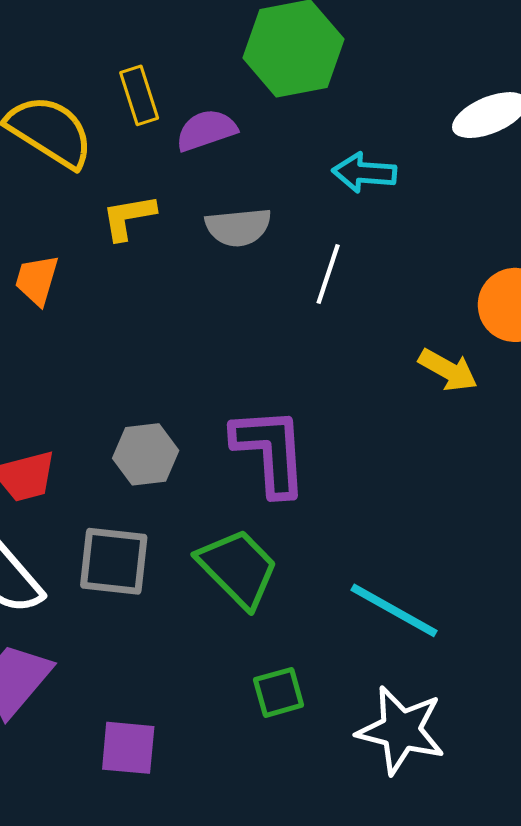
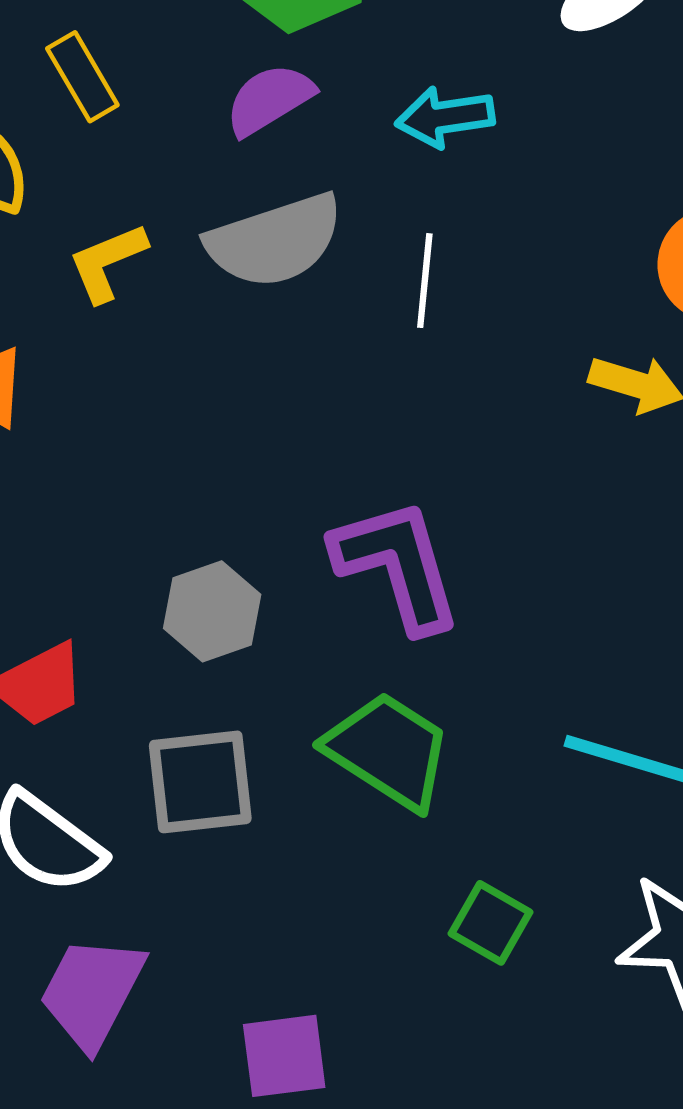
purple semicircle: (206, 130) -> (269, 99), moved
gray semicircle: (238, 227) -> (275, 241), size x1.4
green square: (279, 692) -> (491, 923), turned -32

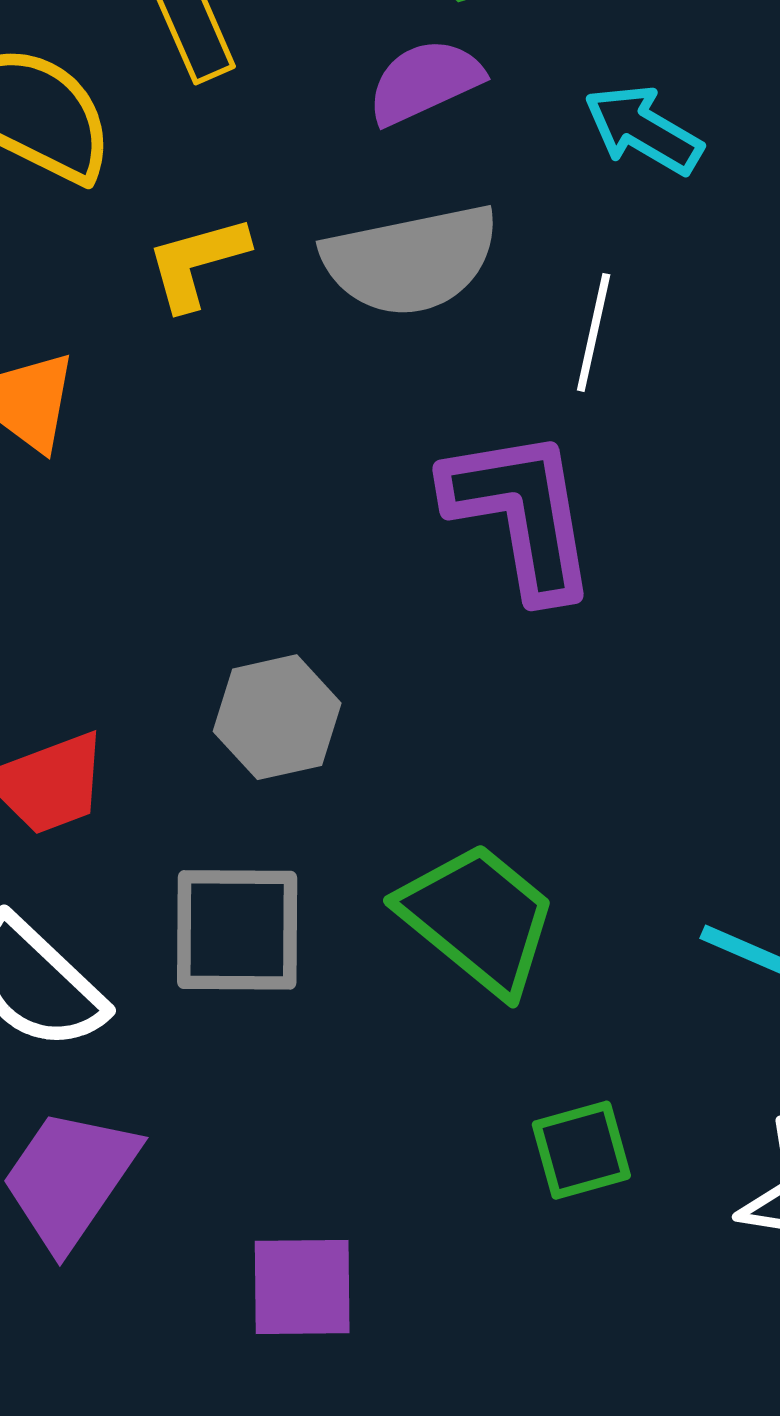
cyan arrow: (445, 117) -> (643, 130), turned 32
purple L-shape: (397, 565) -> (521, 513), moved
green square: (491, 923) -> (581, 1150), turned 38

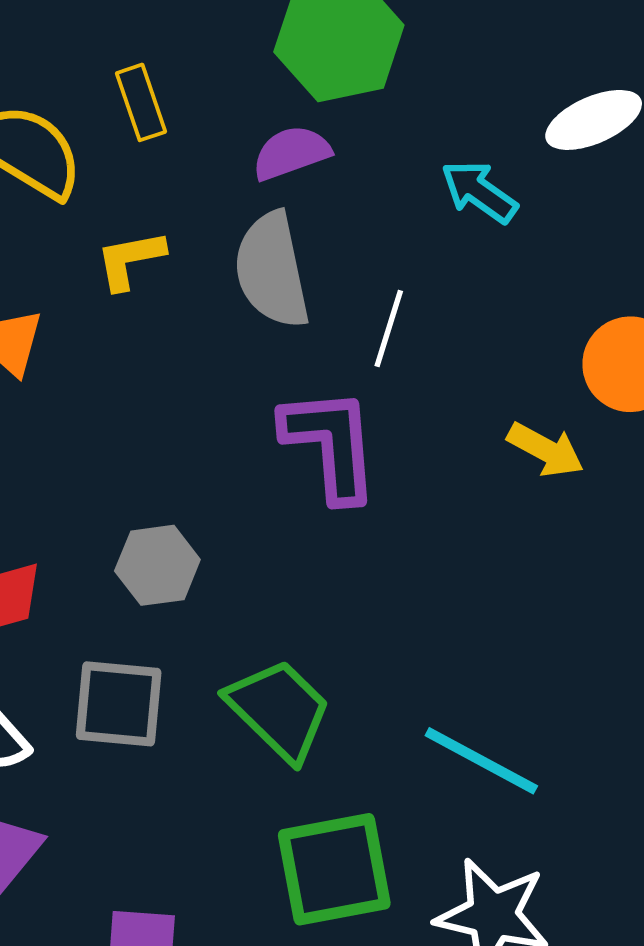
cyan arrow: (643, 130) -> (479, 192), moved
gray semicircle: (411, 260) -> (272, 270), turned 85
green square: (581, 1150) -> (334, 869), size x1.8

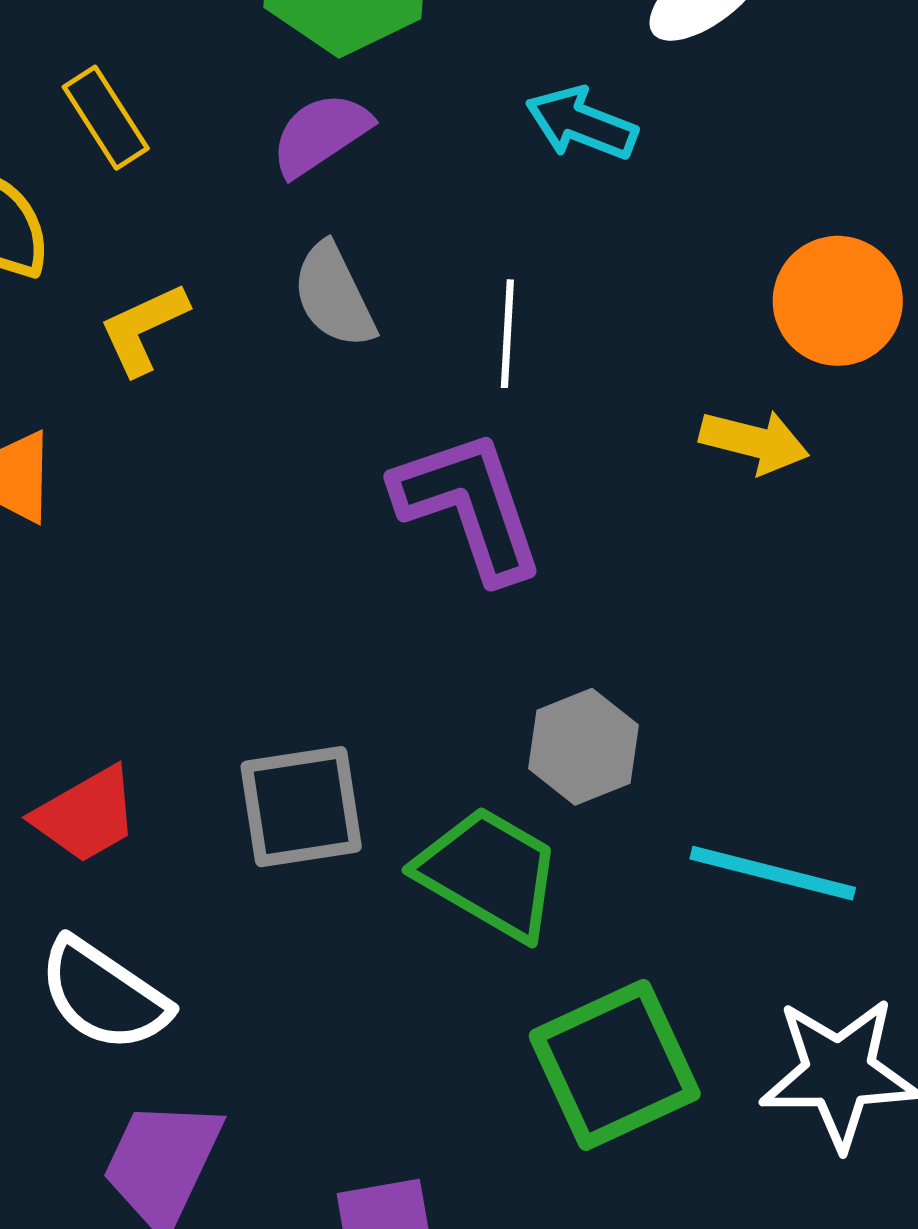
gray semicircle: (272, 270) -> (334, 295), size x0.7
gray hexagon: (157, 565) -> (583, 747), moved
gray square: (119, 704) -> (301, 807), moved

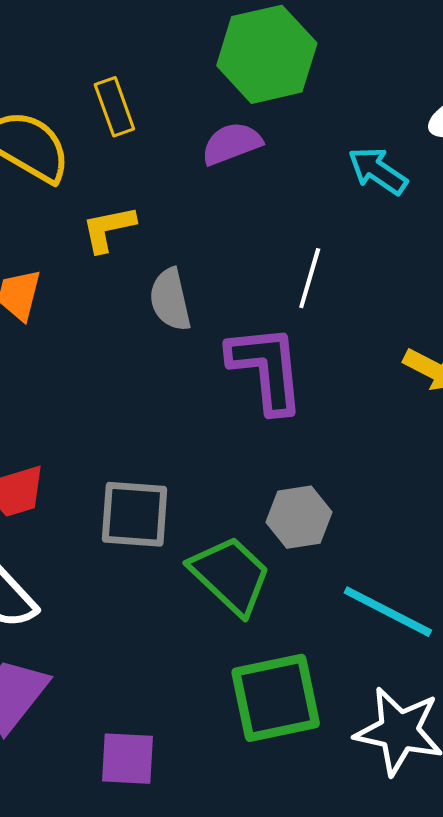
gray semicircle: (334, 295) -> (170, 300), moved

